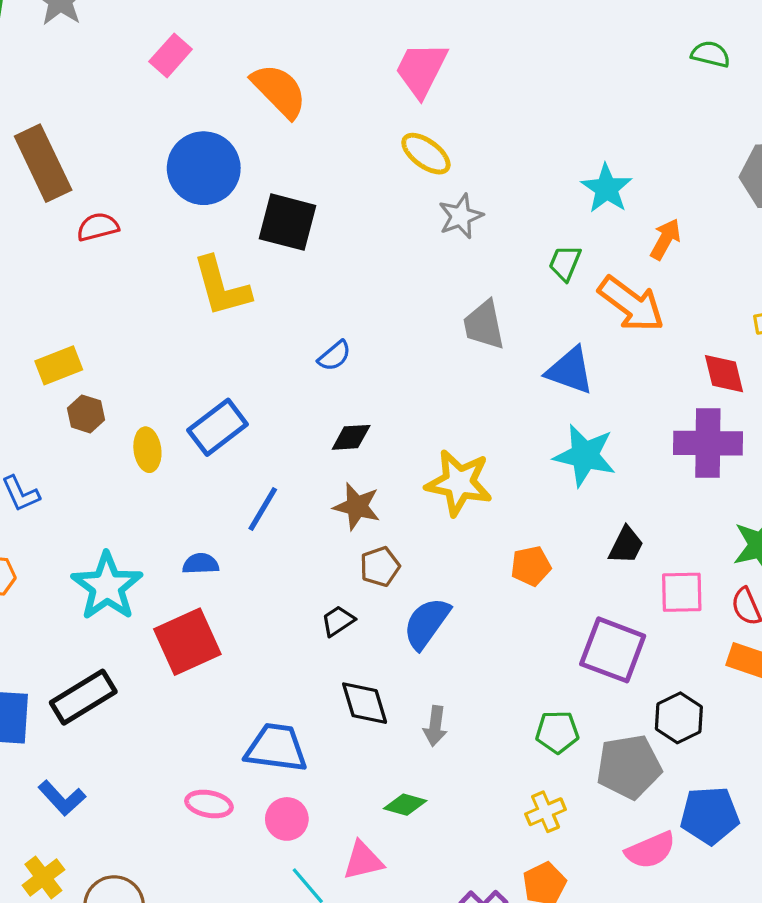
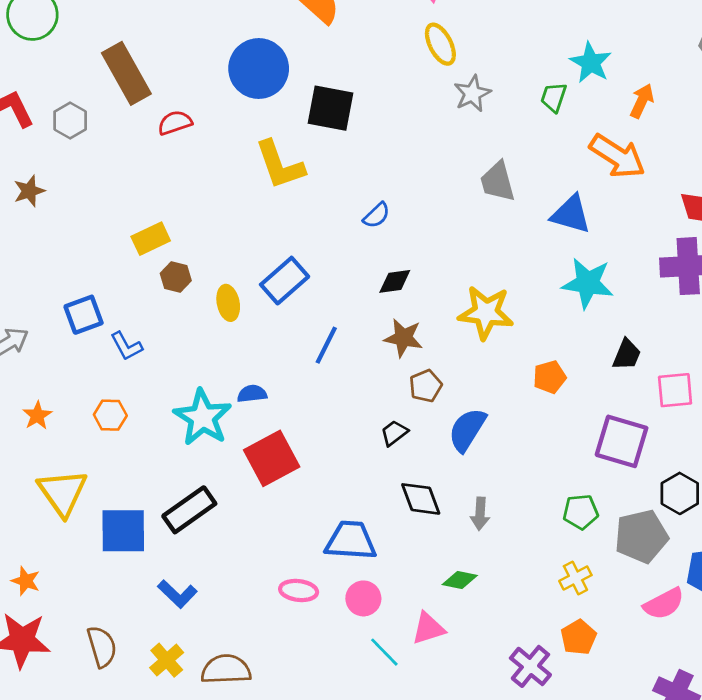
yellow ellipse: (426, 154) -> (440, 44), turned 30
green trapezoid: (565, 263) -> (554, 97), moved
blue semicircle: (201, 564) -> (252, 394), moved

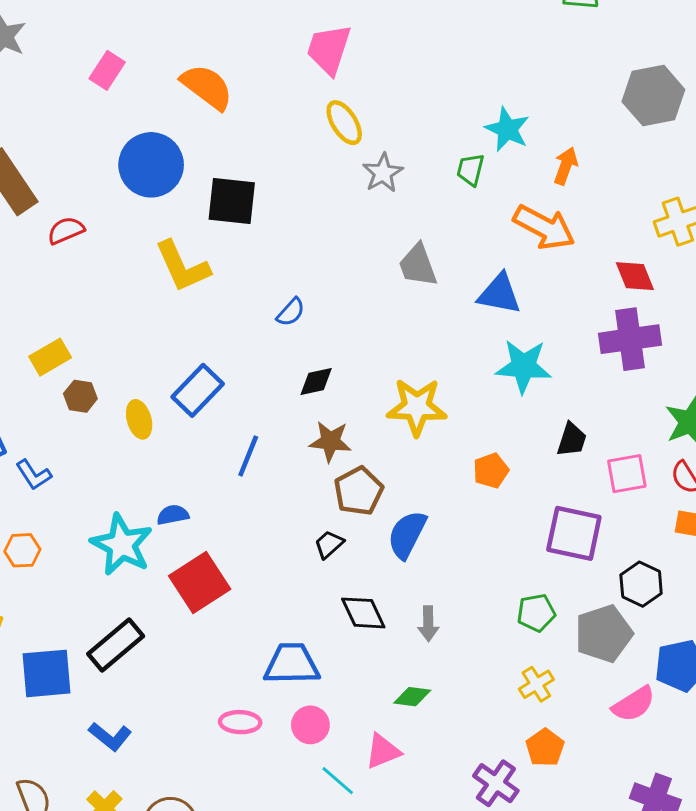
brown pentagon: (426, 386) -> (359, 491), size x1.4

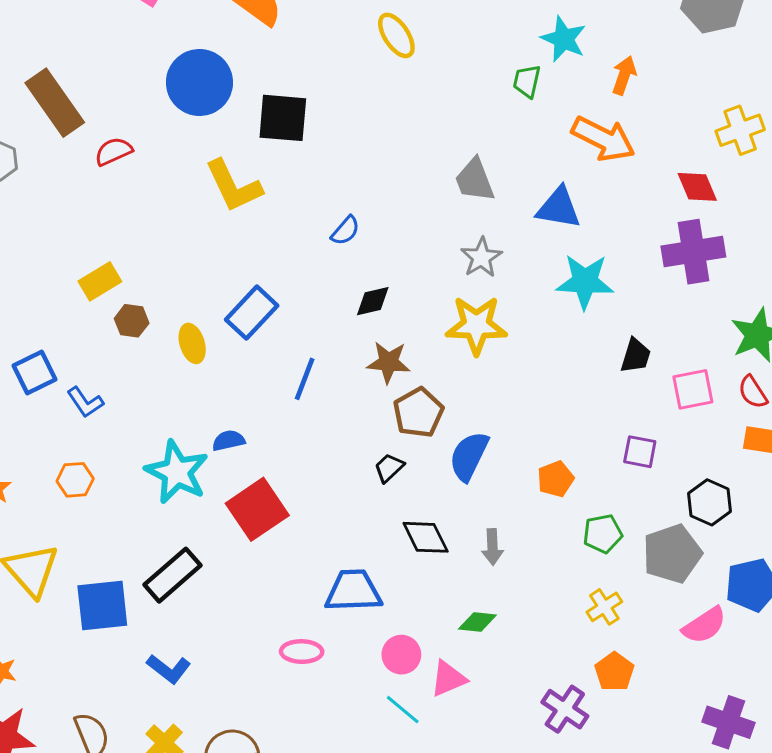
gray star: (383, 173) -> (481, 257), moved
orange pentagon: (491, 471) -> (556, 479), moved
purple square: (574, 533) -> (640, 452), size x0.6
pink circle: (310, 725) -> (401, 655), moved

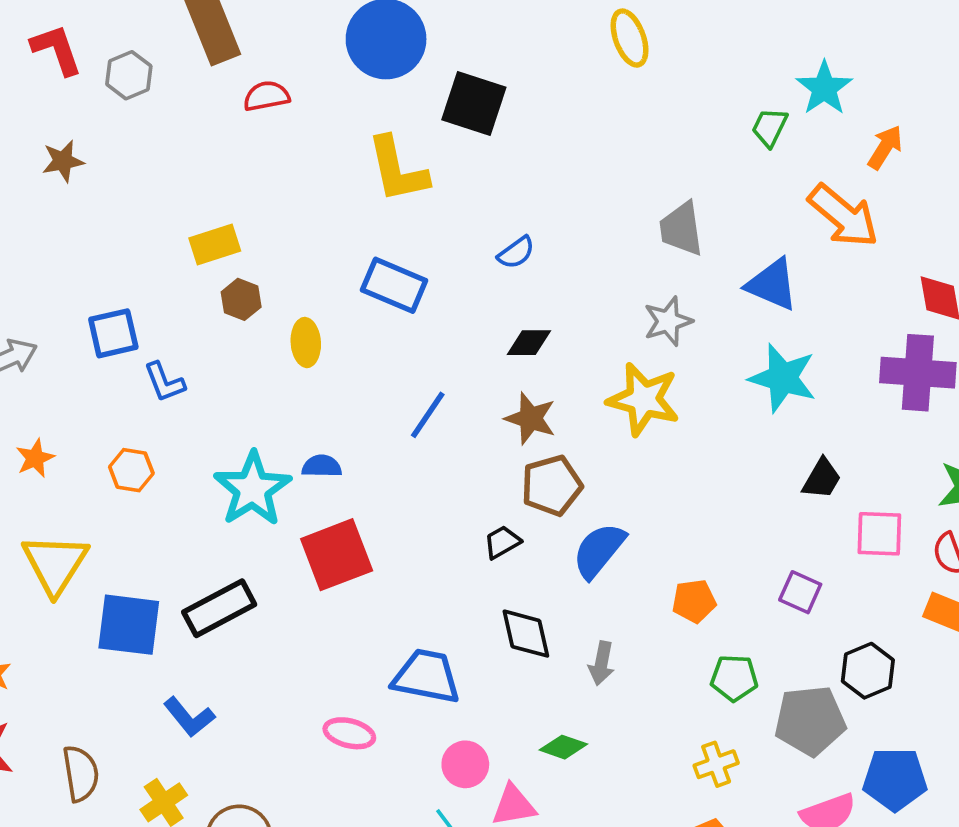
blue rectangle: (252, 313) -> (394, 285), moved, turned 57

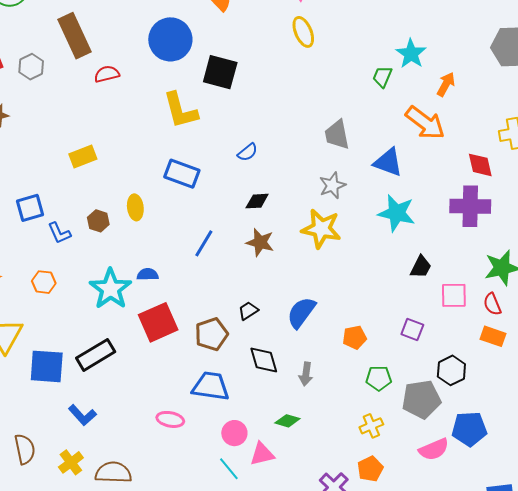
brown hexagon: (241, 299) -> (98, 221), moved
brown pentagon: (552, 486) -> (211, 334), moved

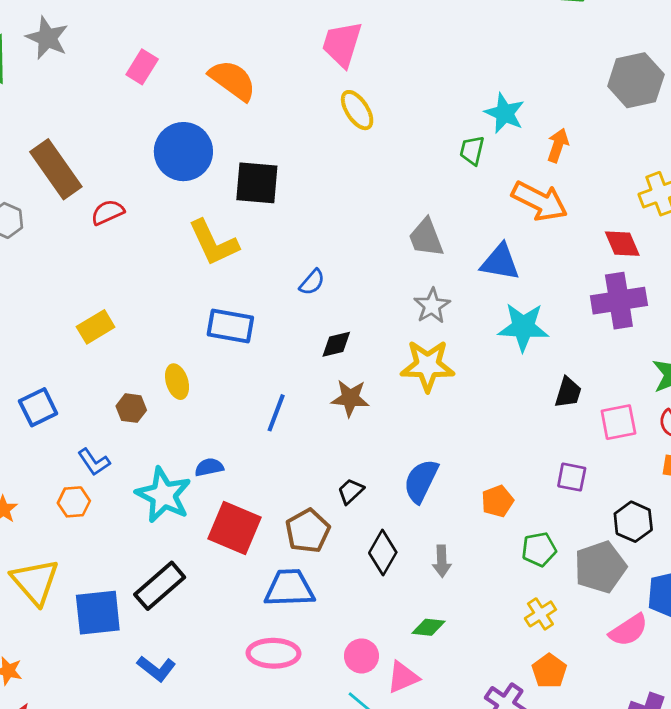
blue L-shape: (59, 233) -> (94, 462), moved
red square: (158, 322) -> (234, 528), turned -33
black diamond: (264, 360) -> (383, 553), turned 56
blue trapezoid: (211, 386) -> (289, 588), moved
pink ellipse: (170, 419) -> (274, 653), size x1.4

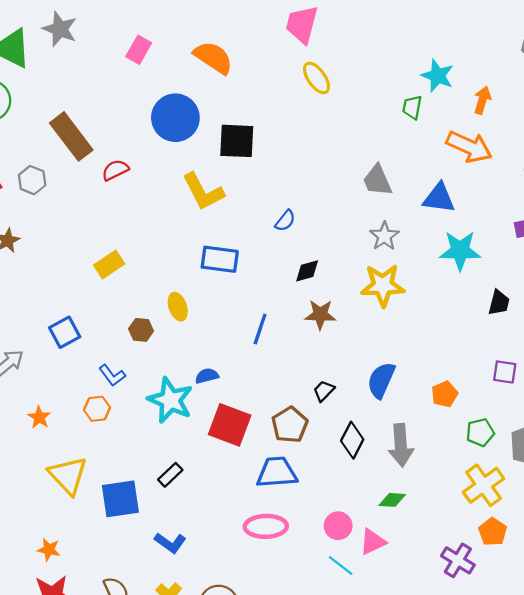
gray arrow: (442, 561) -> (401, 445), size x1.6
black rectangle: (160, 586) -> (170, 475), size x0.6
yellow cross: (540, 614) -> (484, 485), size x1.6

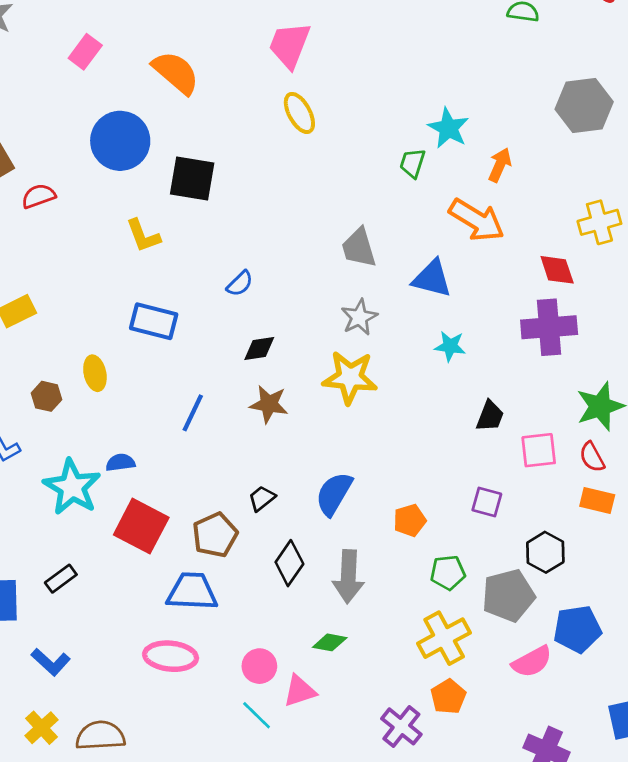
yellow L-shape: (203, 192) -> (143, 236), size x0.7
cyan star: (460, 251) -> (450, 346), size x0.6

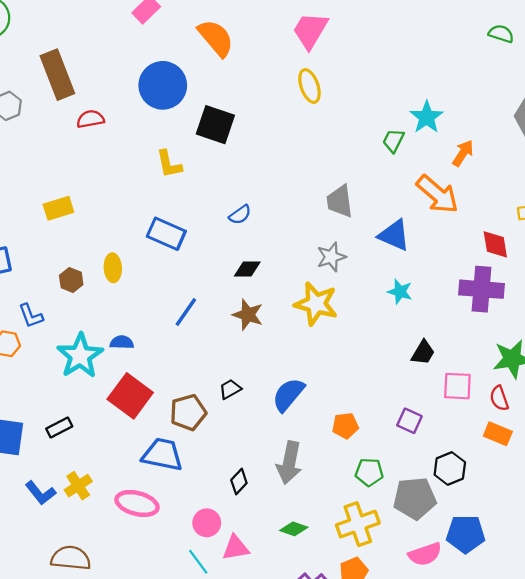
black diamond: (289, 563) -> (239, 481), moved, size x0.7
green diamond: (330, 642) -> (294, 529), moved
yellow cross: (42, 728) -> (78, 486), moved

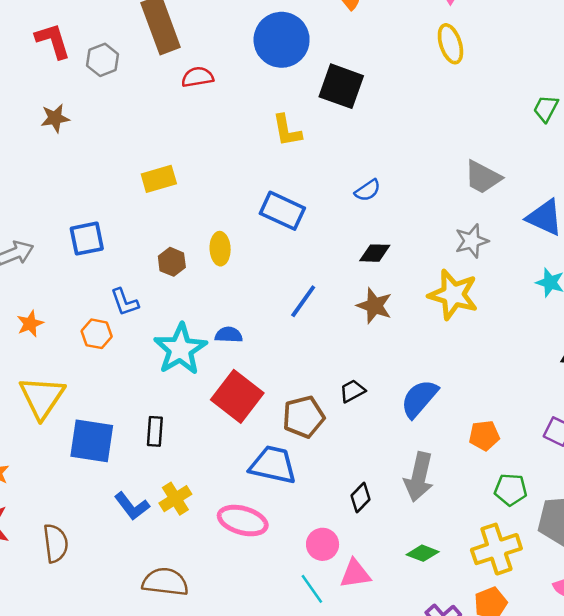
gray trapezoid: (340, 201) -> (483, 177), turned -56
black rectangle: (59, 427) -> (155, 431), turned -60

